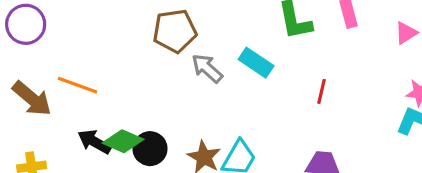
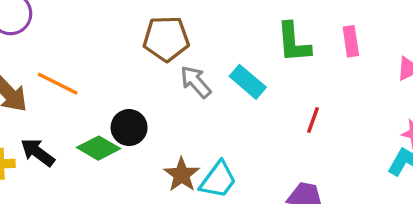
black arrow: (94, 142) -> (38, 152), moved
black circle: (150, 149) -> (129, 128), moved

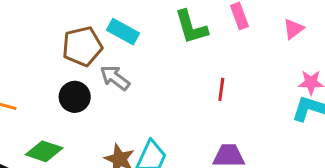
cyan rectangle: (248, 82) -> (123, 32), moved
black circle: (129, 128) -> (75, 97), moved

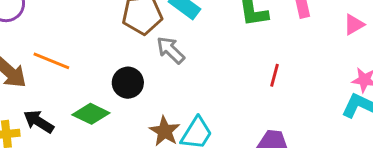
black circle: (75, 97) -> (128, 83), moved

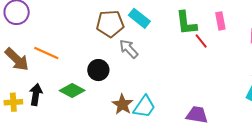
red line: (275, 75) -> (201, 41), moved, turned -56
black arrow: (39, 122) -> (36, 94), turned 65

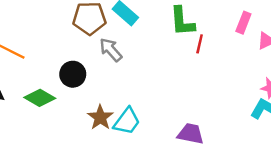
pink rectangle: (220, 21) -> (243, 23), moved, turned 30
red line: (201, 41) -> (200, 44), turned 49

